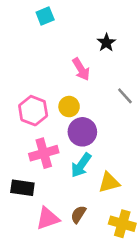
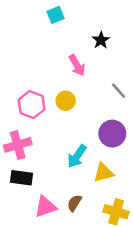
cyan square: (45, 16) -> (56, 15), moved
purple circle: (82, 132) -> (112, 134), moved
pink cross: (44, 153) -> (18, 145), moved

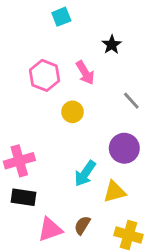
pink hexagon: (32, 105) -> (45, 75), moved

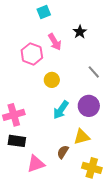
pink arrow: (85, 73) -> (55, 42), moved
cyan arrow: (85, 173) -> (61, 110), moved
brown semicircle: (82, 225) -> (63, 152), moved

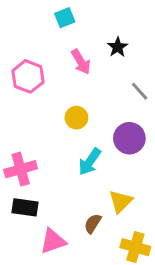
pink hexagon: (32, 54) -> (28, 76), moved
gray line: (94, 72) -> (140, 91), moved
purple circle: (89, 106) -> (129, 138), moved
yellow triangle: (82, 137) -> (121, 201), turned -30

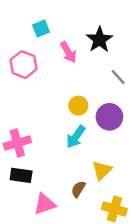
cyan square: (65, 18) -> (41, 28), moved
black star: (118, 47) -> (99, 40), size x1.5
yellow circle: (76, 118) -> (78, 106), moved

